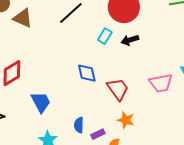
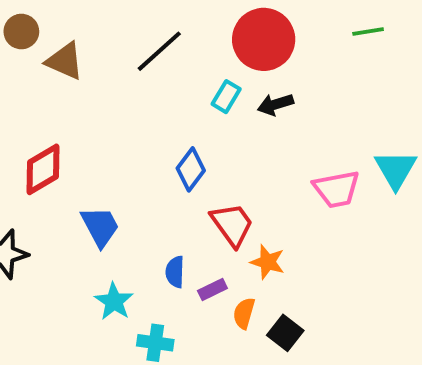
blue diamond: (87, 73) -> (191, 169), turned 50
red trapezoid: (118, 89) -> (232, 225), moved

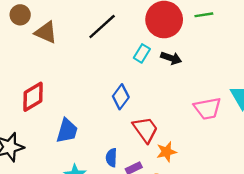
green line: (368, 32) -> (204, 15), moved
black arrow: (275, 104) -> (171, 58), turned -144
blue trapezoid: (100, 227) -> (67, 131), turned 44
orange star: (268, 262) -> (166, 152), turned -30

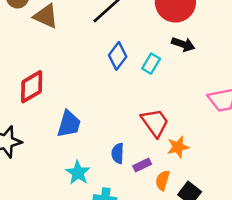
cyan rectangle: (142, 53) -> (151, 64), moved
blue diamond: (121, 97) -> (118, 56), moved

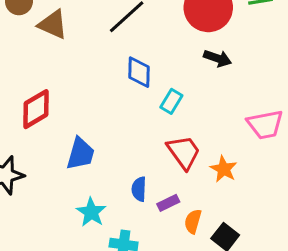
blue diamond: (118, 56) -> (139, 72), turned -36
cyan rectangle: (151, 64) -> (171, 101), moved
orange star: (178, 147) -> (224, 169), moved, turned -30

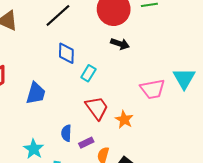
blue trapezoid: (81, 154) -> (36, 93), moved

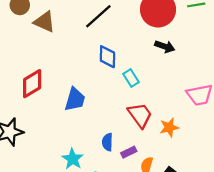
cyan rectangle: (88, 73) -> (131, 78), turned -63
orange star: (124, 120) -> (169, 127), turned 30

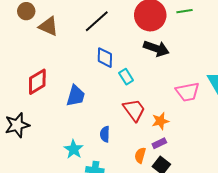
black arrow: (165, 47) -> (156, 48), size x1.4
purple rectangle: (129, 152) -> (159, 143), moved

